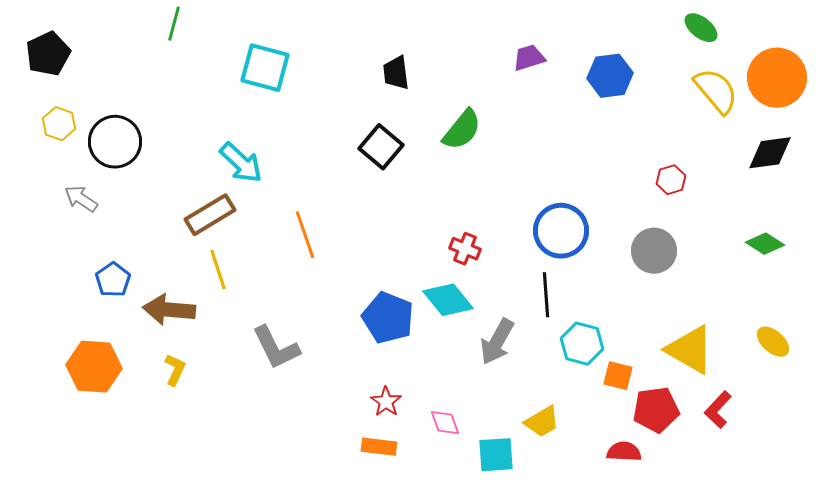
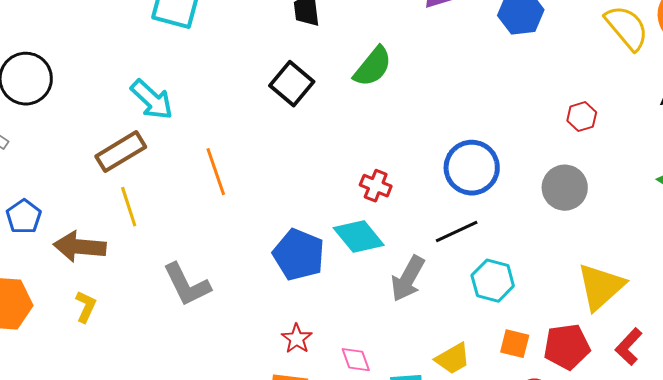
black line: (546, 295) -> (457, 232), turned 69
yellow triangle: (690, 350) -> (601, 287), turned 48
orange square: (618, 376) -> (515, 344), moved

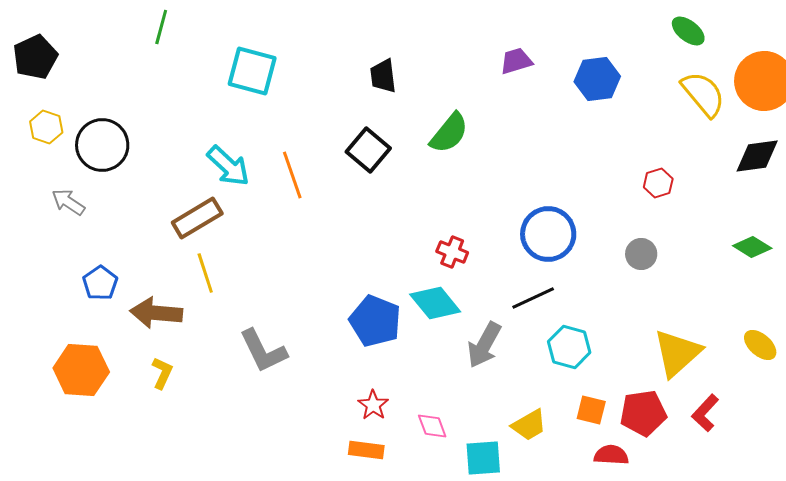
orange line: (216, 172) -> (292, 175), moved
gray circle: (565, 188) -> (641, 254), size x0.7

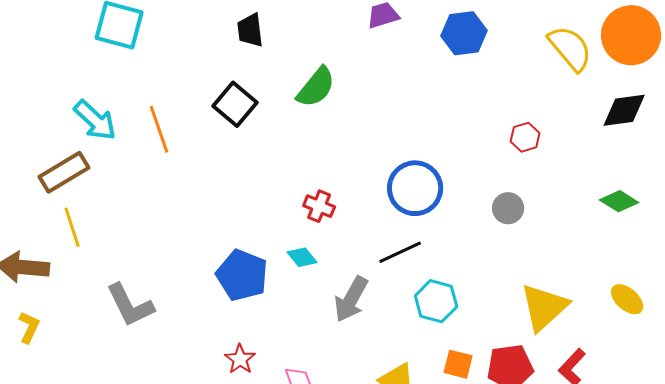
cyan diamond: (435, 303) -> (302, 257), size x0.6

